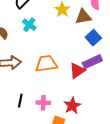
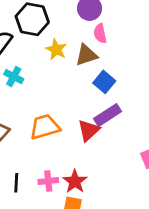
red star: (72, 106) -> (75, 181), moved

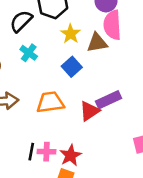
pink semicircle: (100, 33) -> (112, 25), size x1.6
blue square: (104, 82) -> (72, 67), moved
black line: (16, 183) -> (31, 152), moved

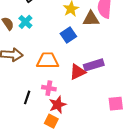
cyan cross: (29, 53) -> (25, 22), moved
pink cross: (46, 152) -> (49, 88), moved

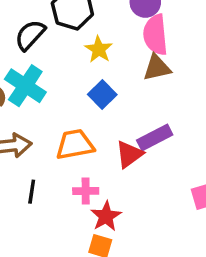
brown triangle: (91, 19) -> (157, 68), moved
cyan cross: (25, 22) -> (25, 86), size x1.6
black line: (27, 97) -> (32, 192), moved

